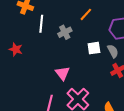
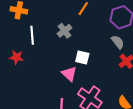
white line: (41, 24) -> (32, 35), moved
white square: (94, 48) -> (82, 57), moved, turned 32

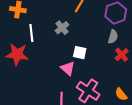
gray semicircle: (118, 42) -> (113, 37), turned 56
red star: (16, 57) -> (17, 54), size x1.6

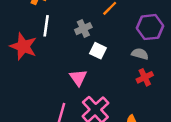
gray semicircle: (113, 37) -> (140, 54), turned -104
white square: (80, 53) -> (98, 51), moved

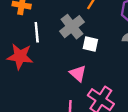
gray cross: (83, 29) -> (72, 27), size x1.5

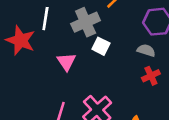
pink triangle: (78, 73) -> (66, 62), moved

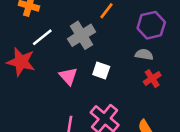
white line: (45, 19) -> (42, 37), turned 50
white square: (101, 46) -> (101, 71), moved

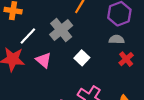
white square: (101, 71) -> (82, 58), turned 32
pink triangle: (68, 76) -> (44, 60), moved

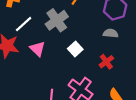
red cross: (126, 59) -> (106, 62), moved

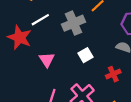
pink triangle: (37, 49) -> (47, 60), moved

